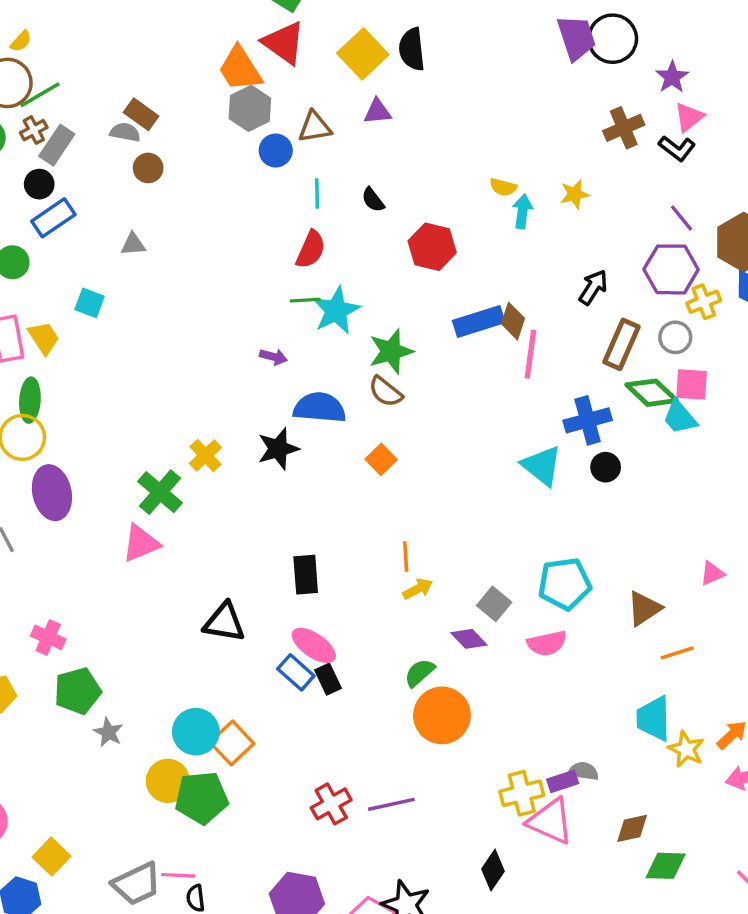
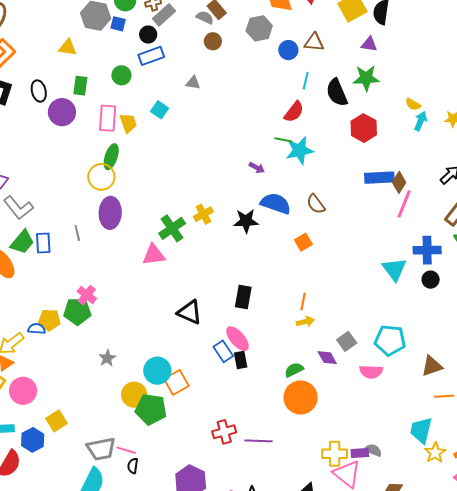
gray hexagon: (250, 108) -> (259, 28), moved
purple triangle: (377, 112) -> (369, 44), moved
black semicircle: (373, 200) -> (337, 93), size x1.8
green star: (391, 351) -> (366, 78), moved
green pentagon: (78, 691) -> (77, 311), moved

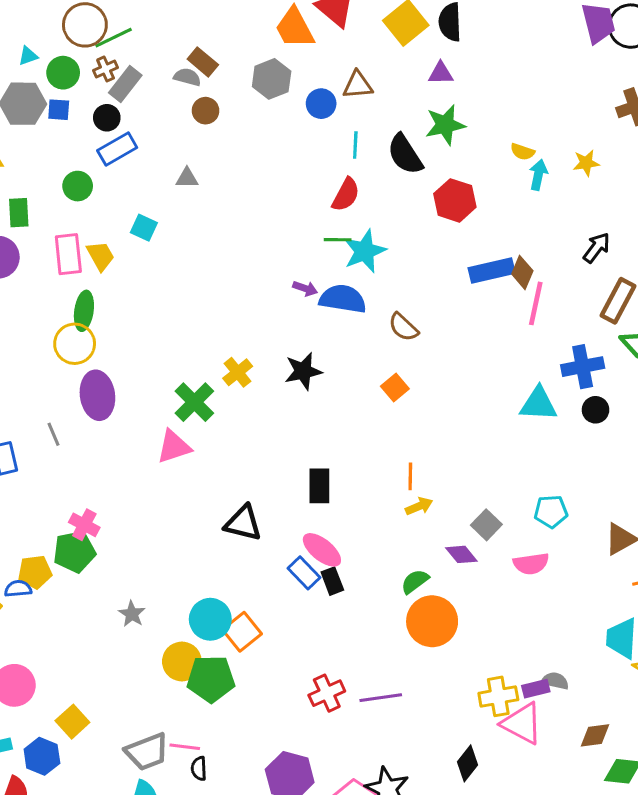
blue semicircle: (276, 204) -> (343, 299), moved
cyan triangle: (394, 269) -> (538, 404), turned -40
cyan pentagon: (390, 340) -> (551, 511), size x0.7

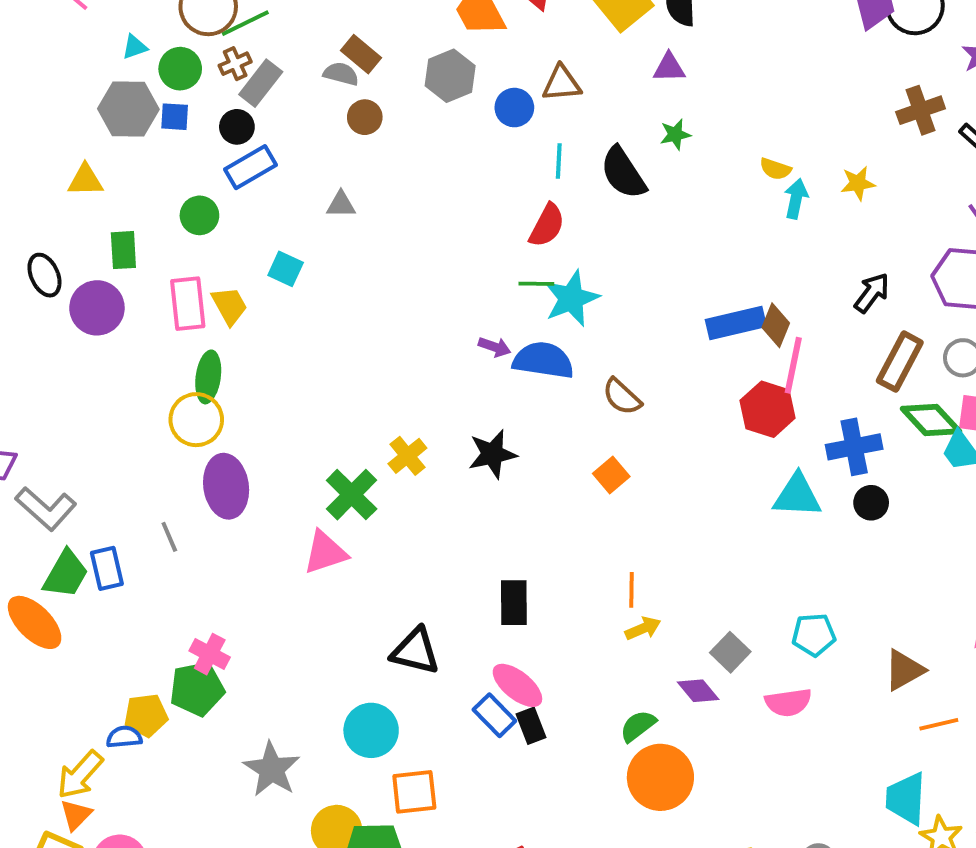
green star: (445, 125) -> (675, 134), size x0.6
red hexagon: (455, 200) -> (768, 409), moved
gray star: (132, 614) -> (272, 769), size x1.6
cyan circle: (210, 619) -> (371, 730), moved
orange square: (242, 632) -> (414, 792), turned 33

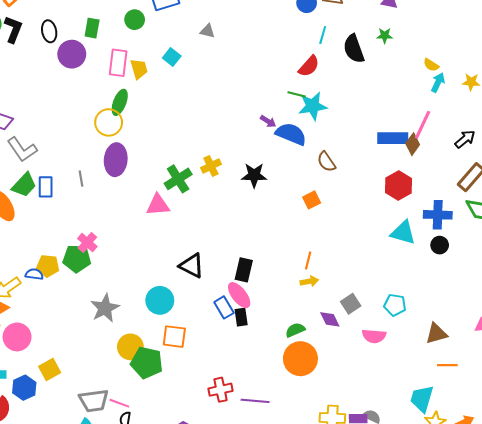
pink line: (793, 365) -> (423, 125), moved
black rectangle: (514, 603) -> (244, 270), moved

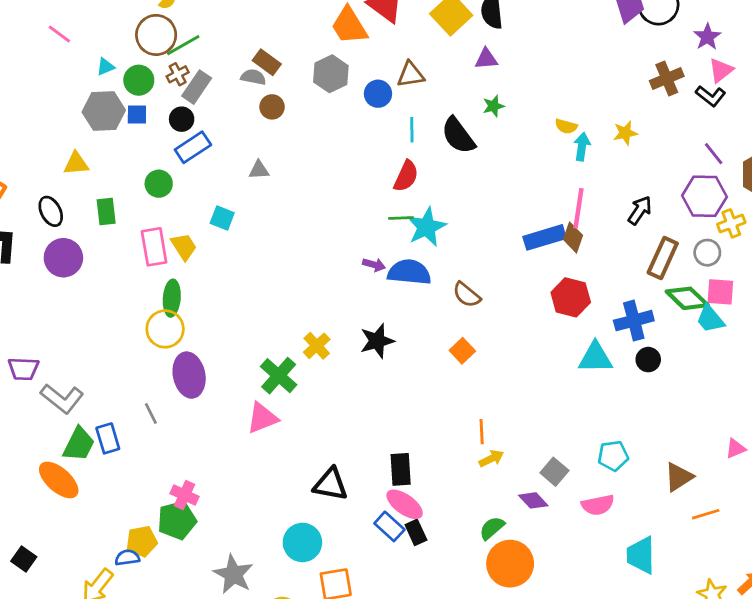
black ellipse: (49, 31) -> (51, 211), moved
purple circle: (72, 54) -> (63, 258), moved
cyan trapezoid: (422, 399) -> (641, 555), moved

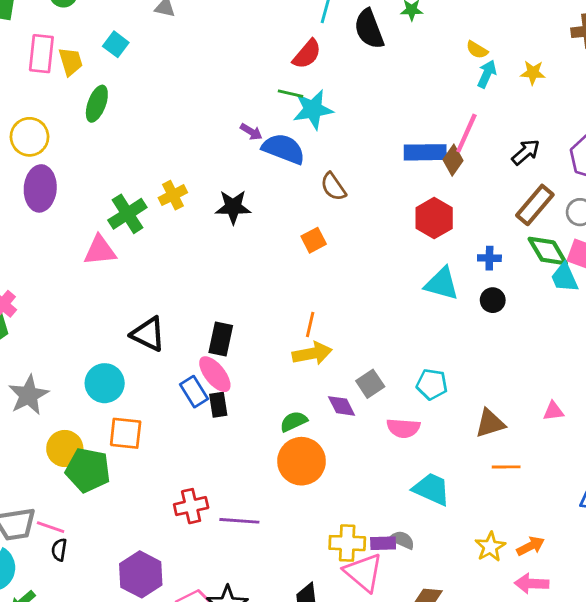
green ellipse: (172, 298) -> (97, 104), moved
blue cross: (634, 321) -> (489, 258), size x0.6
yellow arrow: (491, 459) -> (312, 353), size x1.5
cyan trapezoid: (641, 555) -> (432, 489), turned 99

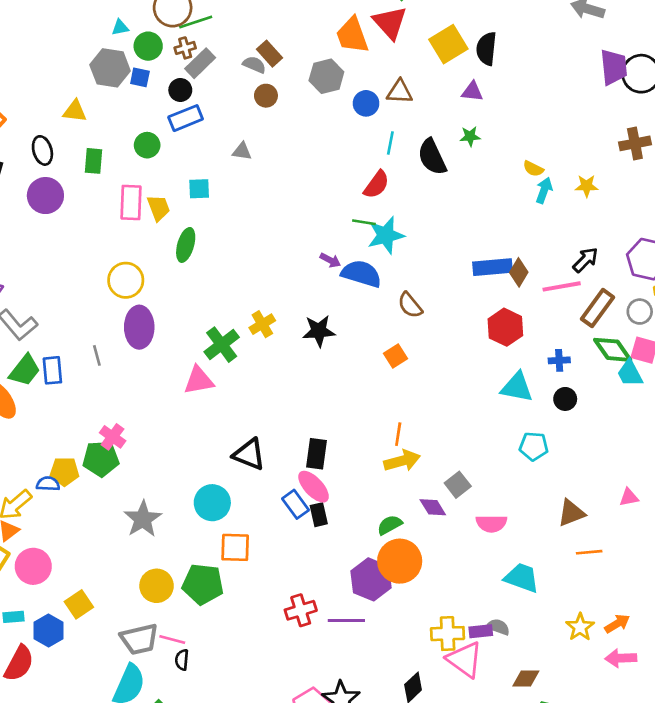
cyan square: (116, 44) -> (199, 189), turned -35
pink line: (466, 133) -> (562, 286), moved, turned 60
cyan pentagon: (432, 384) -> (534, 446), moved
yellow circle: (65, 449) -> (157, 586), moved
purple hexagon: (141, 574) -> (371, 579), moved

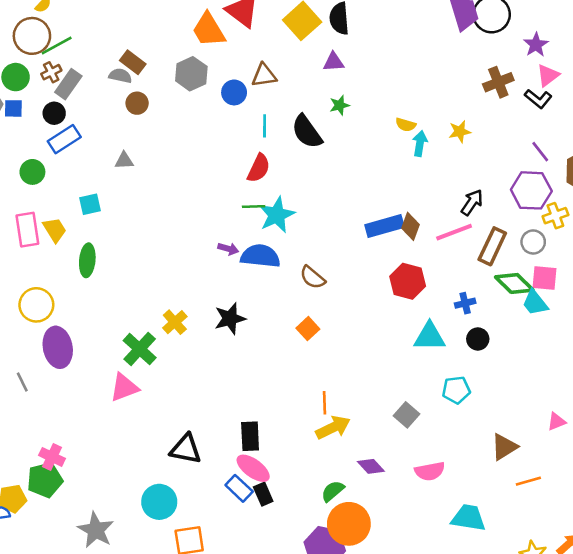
gray square: (458, 485) -> (407, 415), moved

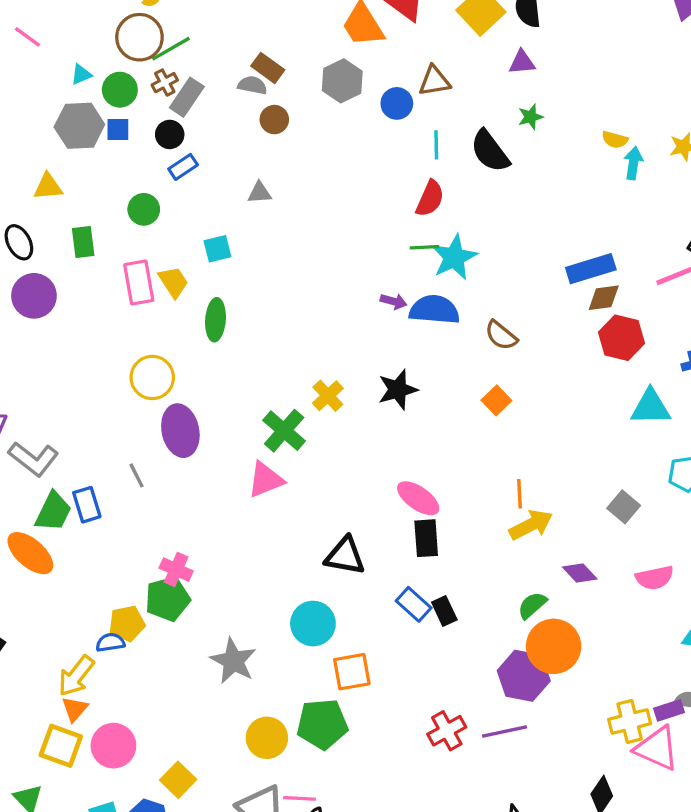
blue rectangle: (64, 139) -> (183, 167), size x0.7
brown diamond: (411, 226) -> (604, 298), moved, turned 64
pink ellipse: (253, 468) -> (418, 498), moved

